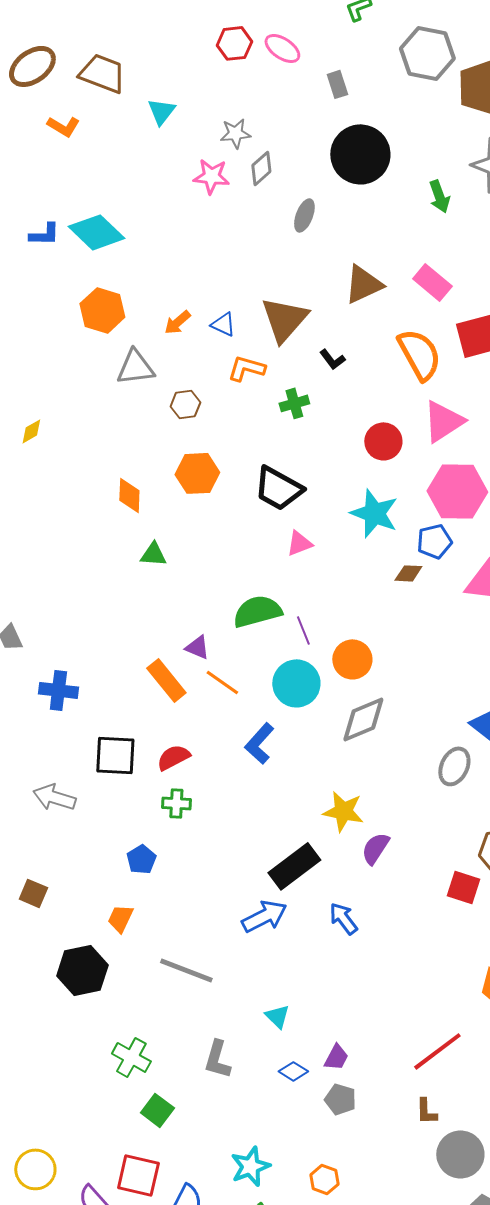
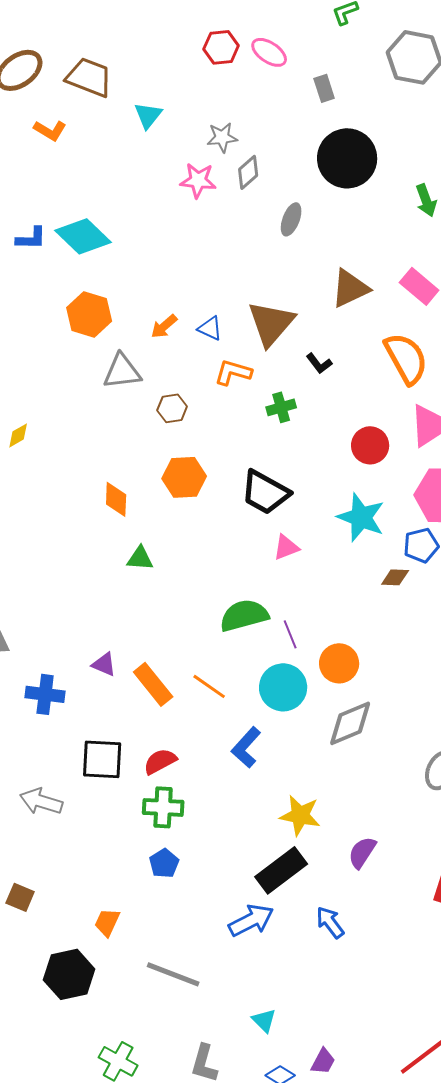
purple triangle: (197, 647) -> (104, 664), moved
green cross: (176, 803) -> (163, 807), size x1.4
yellow star: (343, 811) -> (300, 815), moved
blue pentagon: (141, 859) -> (164, 863), moved

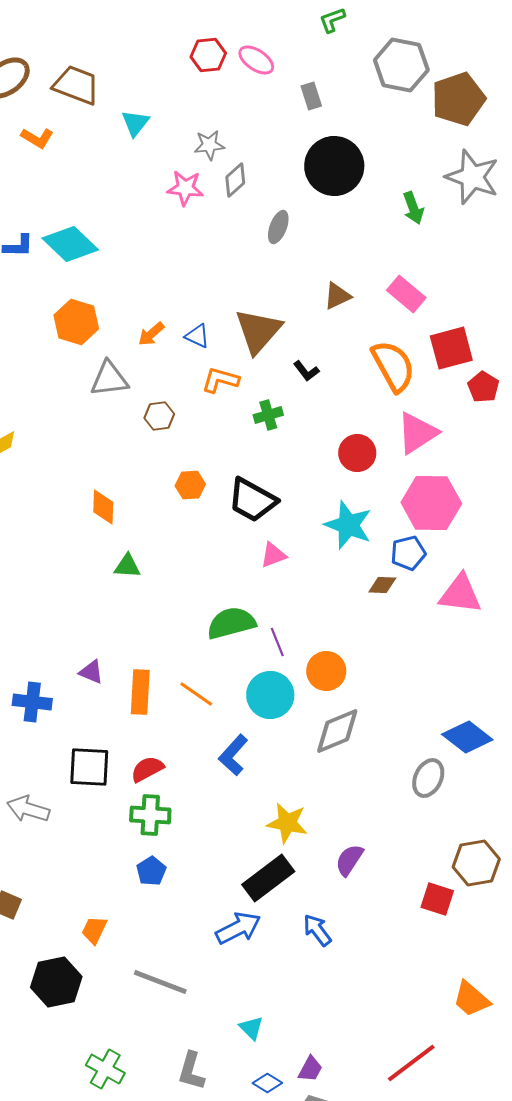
brown triangle: (350, 288) -> (337, 296), size x0.7
orange hexagon: (184, 477) -> (190, 485), moved, size x0.7
orange rectangle: (153, 684) -> (140, 692), turned 42

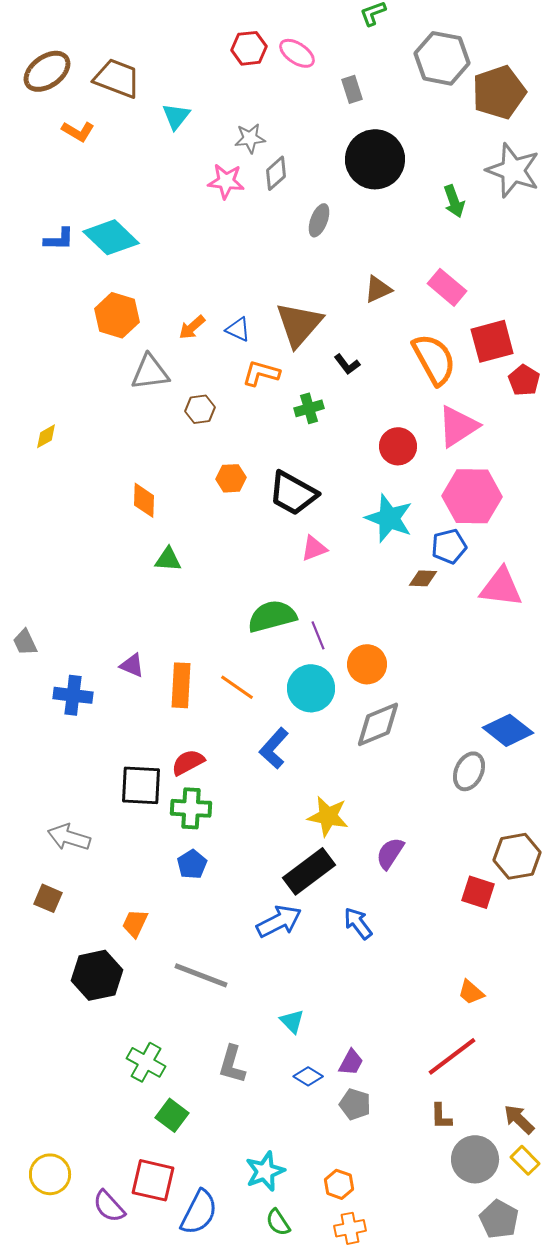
black square: (89, 767) -> (141, 785), moved
gray arrow: (28, 809) -> (69, 837), moved
orange trapezoid: (471, 999) -> (471, 992), moved, size x0.7

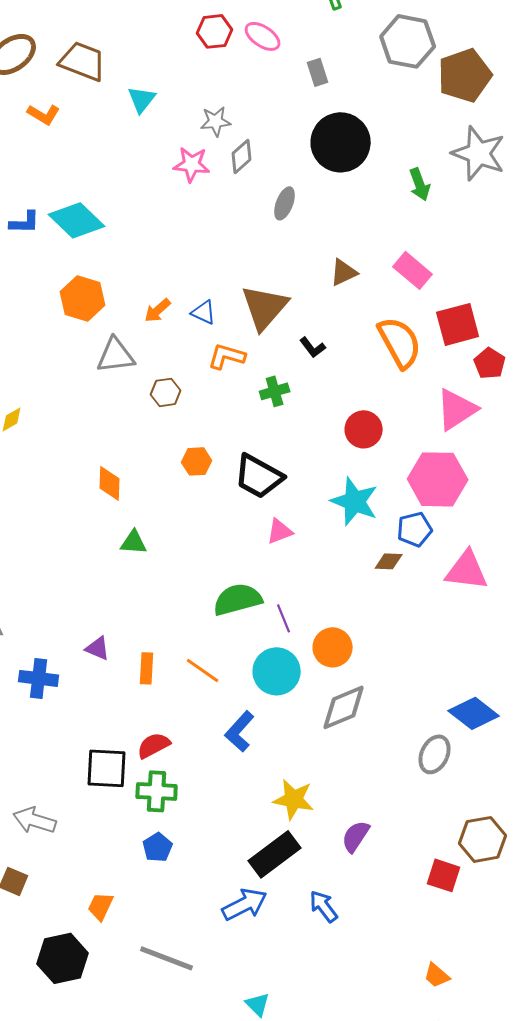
pink triangle: (458, 426) -> (457, 409), moved
orange rectangle: (181, 685) -> (147, 668), size x0.7

